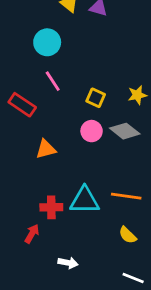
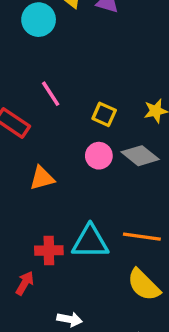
cyan circle: (47, 42) -> (39, 20), moved
yellow semicircle: (128, 235) -> (144, 285), size x1.5

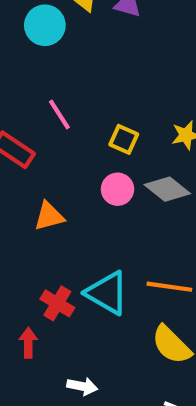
cyan triangle: (90, 242) -> (107, 293), turned 30
red cross: (49, 250) -> (57, 303), turned 32
red arrow: (25, 283) -> (28, 343), turned -30

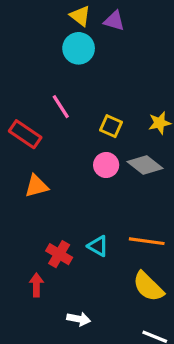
cyan circle: (45, 25) -> (79, 48), moved
orange triangle: (49, 216) -> (36, 186), moved
cyan triangle: (107, 293) -> (98, 246), size x0.6

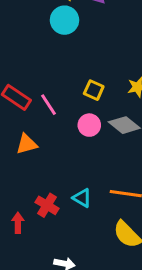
pink line: (61, 107) -> (48, 105), moved
red arrow: (36, 285) -> (18, 223), moved

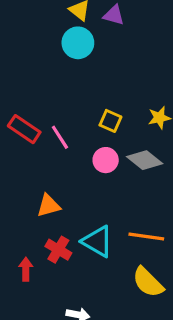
orange triangle: (27, 144) -> (49, 206), moved
cyan triangle: (82, 198) -> (97, 241), size x1.5

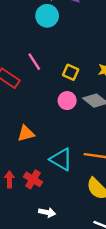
pink line: (60, 137) -> (34, 62), moved
red cross: (58, 250) -> (33, 179), moved

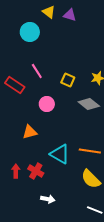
cyan circle: (47, 16) -> (30, 32), moved
pink circle: (67, 101) -> (47, 104), moved

